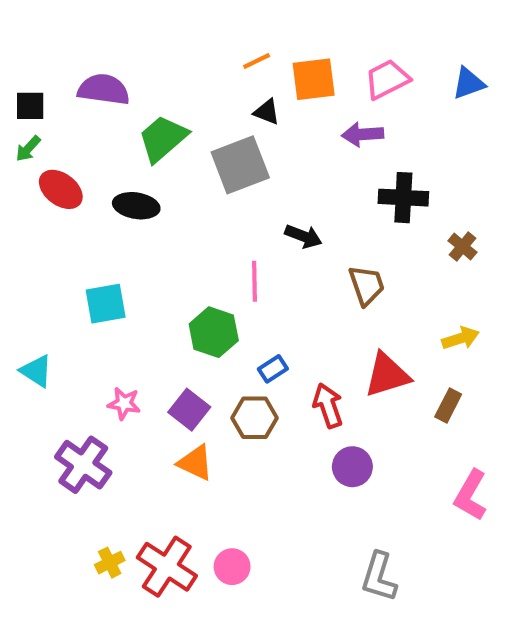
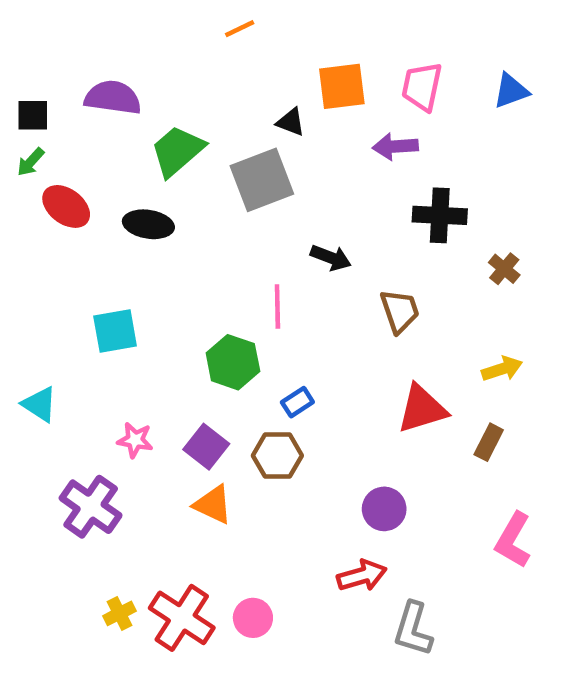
orange line: (257, 61) -> (240, 29), moved
pink trapezoid: (387, 79) -> (422, 86), turned -51
red arrow: (328, 406) -> (362, 576), moved, turned 93

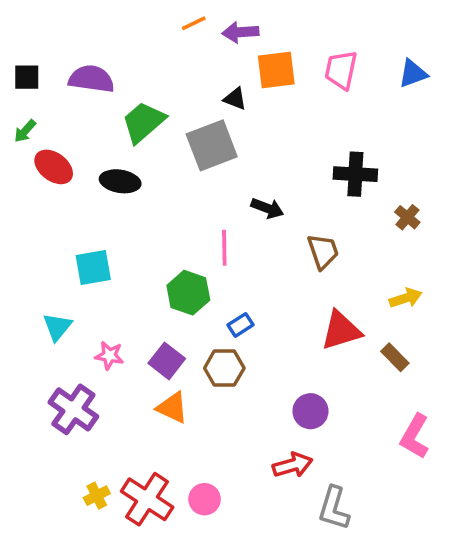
black square: (33, 115) -> (27, 77), moved
purple arrow: (395, 146) -> (240, 32), moved
cyan triangle: (39, 404) -> (57, 327), moved, turned 36
brown rectangle: (489, 442) -> (395, 357), turned -72

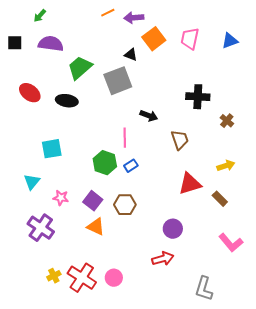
orange square: (276, 70) -> (154, 39), turned -30
green arrow: (25, 131) -> (40, 16), moved
blue rectangle: (240, 325) -> (131, 166), moved
pink L-shape: (415, 436) -> (231, 243), turned -70
gray L-shape: (334, 508) -> (204, 289), moved

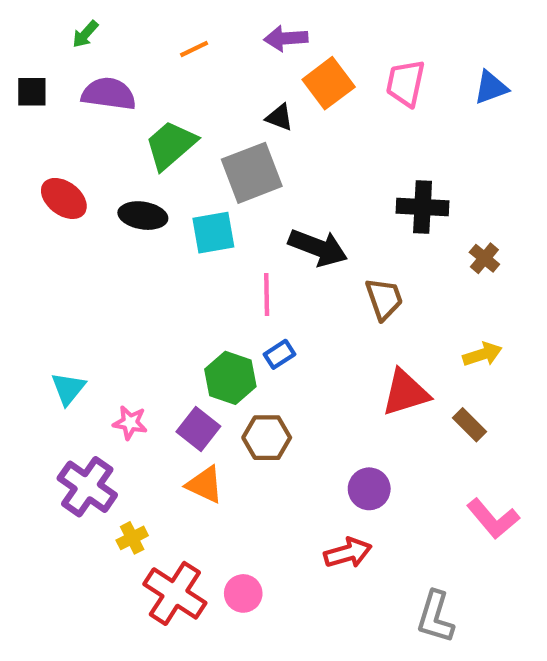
orange line: (108, 13) -> (194, 49), moved
black arrow: (149, 116) -> (318, 248), size x1.5
cyan square: (52, 149) -> (213, 233), moved
green hexagon: (105, 163) -> (230, 378), moved
yellow cross: (54, 276) -> (132, 538), moved

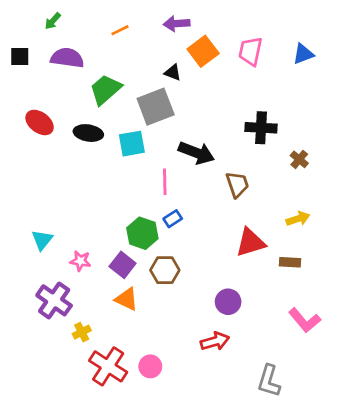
brown rectangle: (470, 425) -> (290, 262), turned -42

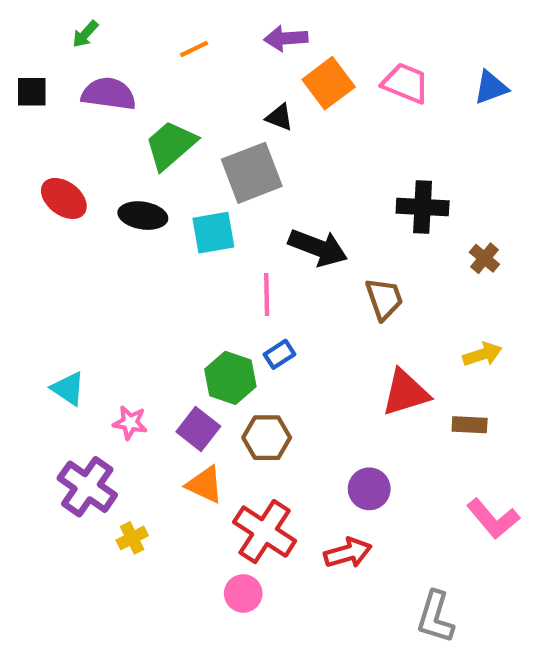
pink trapezoid: (250, 51) -> (405, 83), turned 100
cyan triangle: (42, 240) -> (68, 388), turned -35
red cross: (108, 366) -> (265, 532), moved

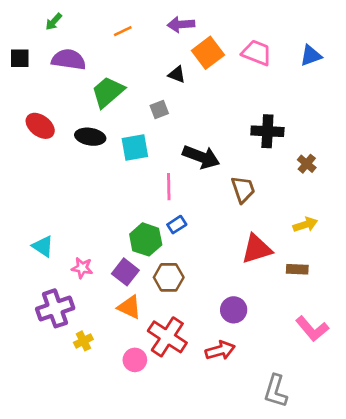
gray square: (252, 173) -> (159, 110), size x0.5
purple cross: (87, 487) -> (55, 308), turned 36
pink circle: (243, 593) -> (135, 360), moved

